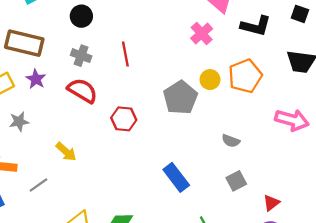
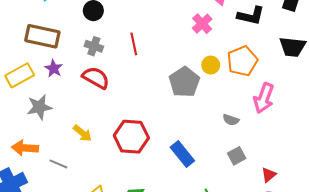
red hexagon: (124, 119) -> (131, 137), moved, size x1.5
pink arrow: (292, 120) -> (264, 98), moved, turned 96
gray star: (19, 122) -> (39, 107), size x1.4
gray line: (38, 185) -> (58, 164), turned 60

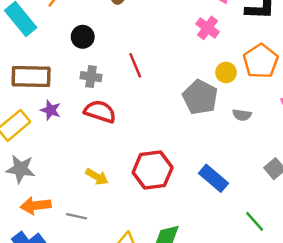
gray star: (39, 107) -> (20, 169), moved, turned 30
gray semicircle: (231, 120) -> (242, 115), moved

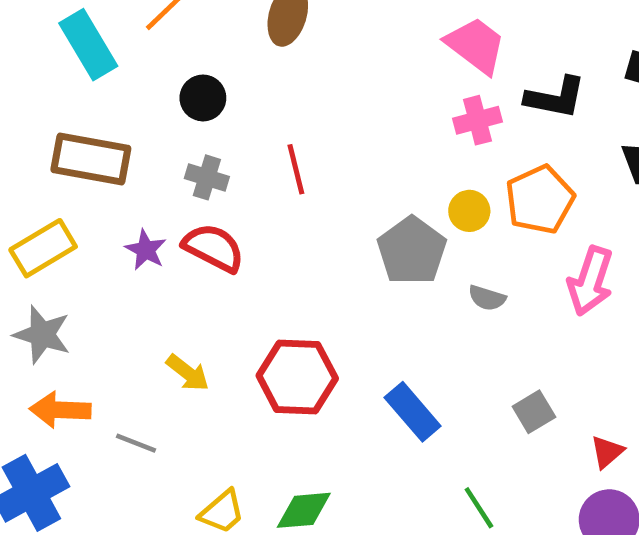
pink cross: (208, 28) -> (477, 120), moved, turned 30
purple star: (51, 110) -> (146, 250), moved

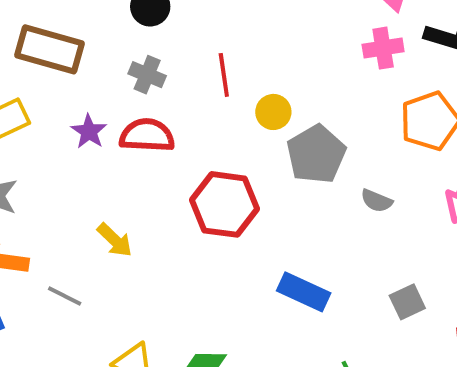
yellow circle: (469, 211) -> (273, 112), moved
red semicircle: (214, 248) -> (147, 135), turned -30
red hexagon: (297, 377) -> (225, 204), moved
blue rectangle: (413, 412) -> (304, 292), turned -30

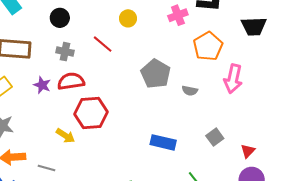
red line: (224, 75) -> (103, 44), turned -30
yellow circle: (273, 112) -> (128, 18), moved
red hexagon: (225, 204) -> (91, 113), moved

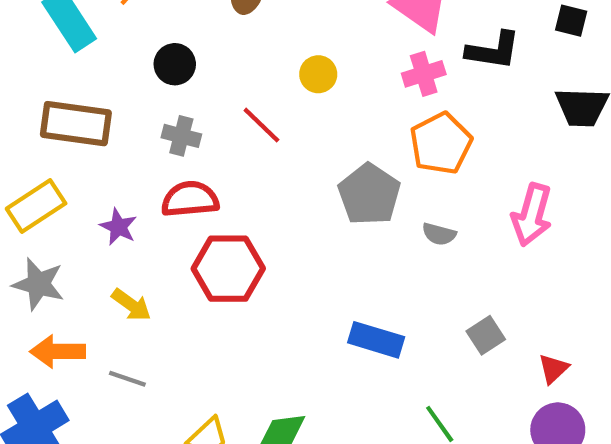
orange pentagon: (208, 46) -> (441, 143), moved
purple star: (42, 85) -> (118, 227), moved
yellow arrow: (65, 136) -> (131, 305), moved

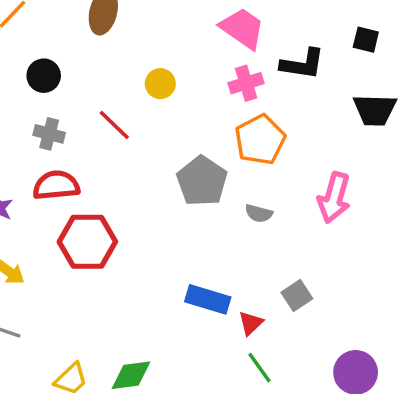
red triangle: (553, 369) -> (251, 323), moved

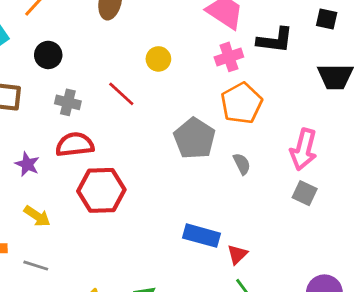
black circle: (44, 76) -> (48, 55), moved
gray semicircle: (259, 213) -> (242, 164), turned -130
gray square: (297, 295) -> (305, 193), moved, turned -30

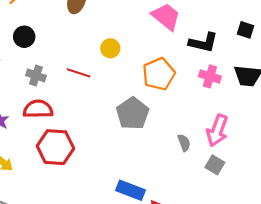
pink cross: (229, 57) -> (210, 76), moved, turned 30
red line: (121, 94) -> (79, 73), turned -30
orange pentagon: (242, 103) -> (159, 74), moved
gray semicircle: (242, 164) -> (184, 143), moved

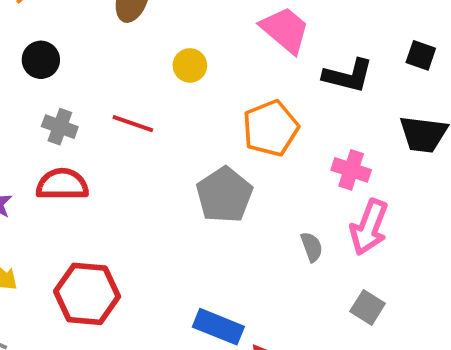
yellow circle: (110, 48) -> (190, 65), moved
pink cross: (210, 76) -> (351, 170), moved
red hexagon: (55, 147) -> (87, 294), moved
gray square: (215, 165) -> (368, 307), moved

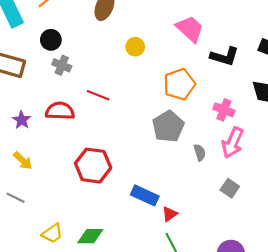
red line: (133, 124) -> (98, 95), moved
gray cross: (60, 127) -> (62, 65), moved
gray pentagon: (224, 195) -> (168, 126), moved
red hexagon: (87, 294) -> (93, 166), moved

